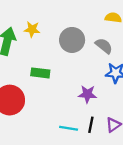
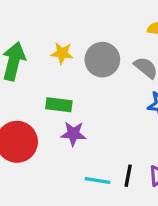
yellow star: (32, 29) -> (62, 53), moved
purple star: (87, 94) -> (73, 134), moved

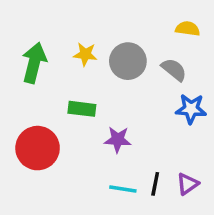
purple star: (73, 134) -> (118, 140), moved

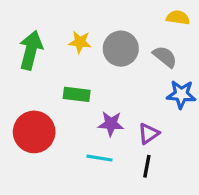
purple triangle: (188, 184) -> (149, 134), moved
cyan line: (123, 189) -> (100, 158), moved

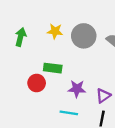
green arrow: (31, 50) -> (21, 37), size x0.7
red circle: (34, 132) -> (37, 83), moved, size x0.6

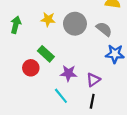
green rectangle: (53, 68) -> (46, 54), turned 35
cyan line: (69, 113) -> (61, 96), turned 42

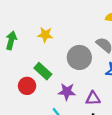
gray circle: (75, 24) -> (79, 57), moved
purple triangle: (93, 80) -> (93, 98), turned 32

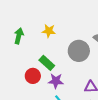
purple star: (67, 92) -> (56, 81), moved

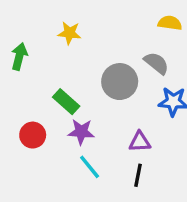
yellow star: (49, 31) -> (69, 33), moved
red circle: (33, 76) -> (33, 135), moved

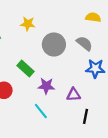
gray circle: (120, 82) -> (54, 45), moved
purple star: (81, 132) -> (46, 86), moved
black line: (138, 175) -> (86, 116), moved

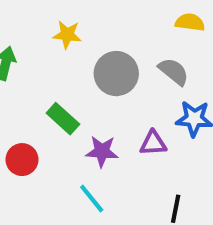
purple triangle: (74, 95) -> (153, 143), moved

